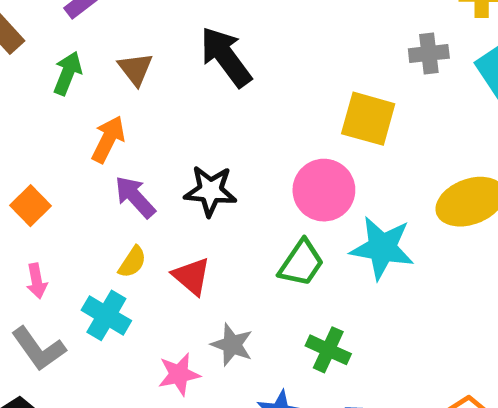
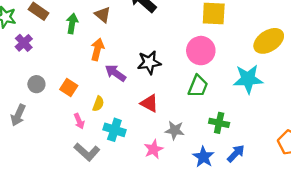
cyan star: (382, 248) -> (248, 79), moved
yellow semicircle: (132, 262) -> (98, 104), moved

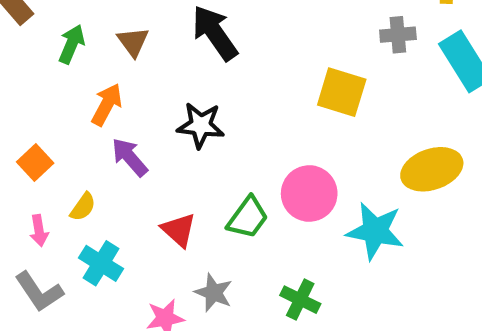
pink circle: (201, 51) -> (309, 193), moved
black star: (149, 62) -> (201, 125), moved
green trapezoid: (198, 86) -> (248, 218), moved

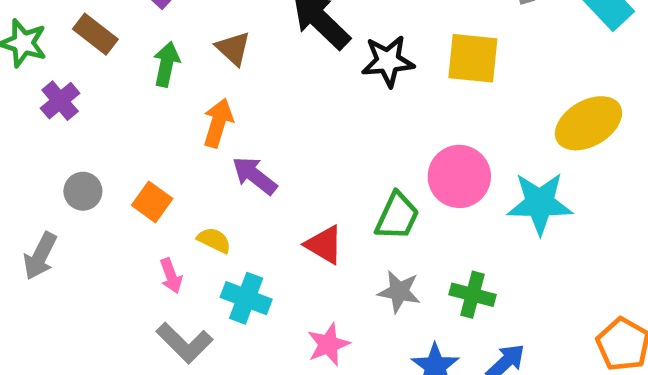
black star: (201, 125) -> (388, 61), moved
yellow semicircle: (83, 207) -> (214, 240), turned -88
gray star: (214, 293) -> (399, 292), moved

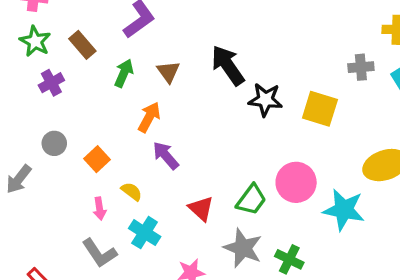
gray star: (399, 292) -> (243, 248), size x1.4

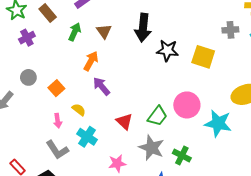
black arrow: (228, 65) -> (143, 28), turned -140

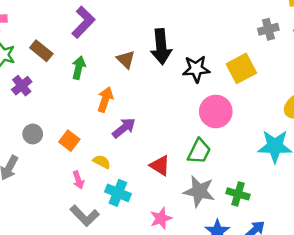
brown triangle: (104, 31) -> (126, 59), moved
yellow square: (203, 57) -> (241, 68), turned -35
purple arrow: (101, 86) -> (124, 128), turned 102
pink circle: (187, 105) -> (216, 111), moved

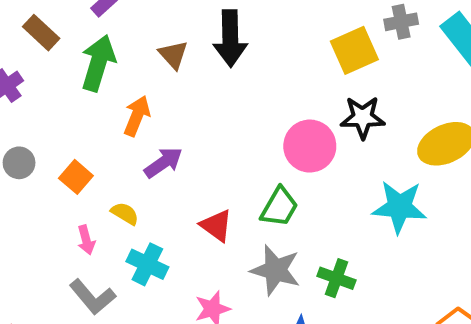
green arrow: (79, 68) -> (98, 63), size x1.5
yellow square: (241, 68) -> (354, 50), moved
black star: (196, 69) -> (363, 117), moved

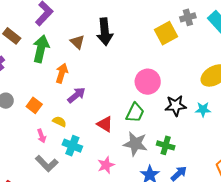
black star: (363, 117) -> (176, 106), moved
cyan star: (399, 207) -> (203, 109), moved, size x0.6

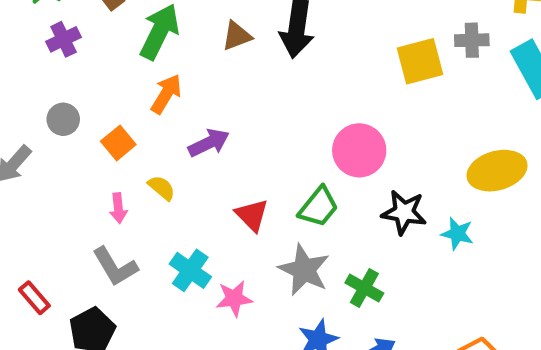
brown triangle: (77, 42) -> (237, 36), turned 42
orange arrow: (62, 73) -> (166, 94), moved
cyan cross: (72, 146) -> (190, 270), moved

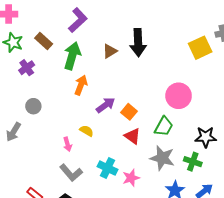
orange square: (118, 143) -> (129, 112), moved
black star: (404, 212) -> (206, 137), moved

